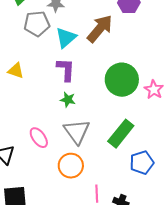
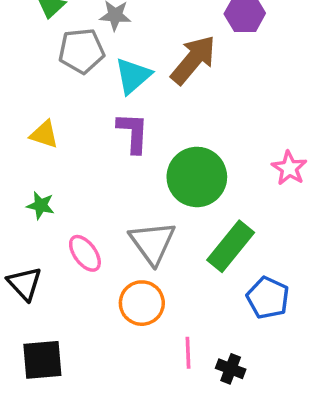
green circle: (122, 80) -> (197, 177), moved
green star: (68, 100) -> (41, 205), moved
blue pentagon: (142, 163) -> (268, 298), turned -30

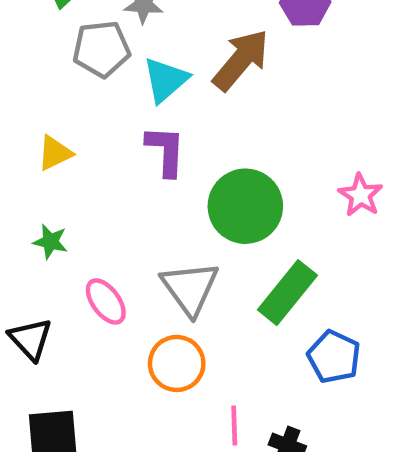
yellow triangle: (44, 134) -> (55, 153), turned -44

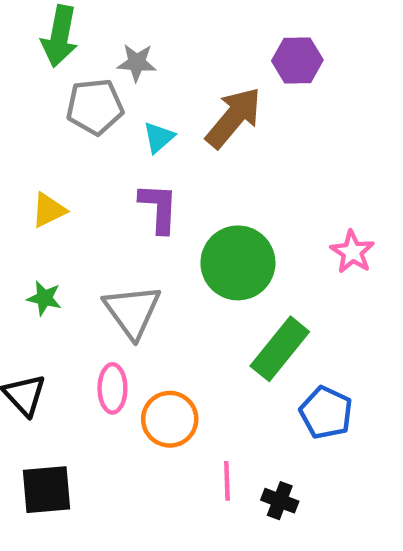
cyan triangle: (166, 80) -> (159, 137), size x0.7
gray triangle: (190, 288) -> (132, 311), moved
pink ellipse: (106, 301) -> (112, 388), moved, turned 36

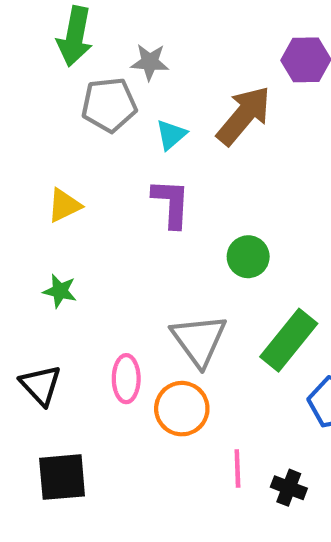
green circle: (238, 263) -> (248, 257), size x0.6
gray triangle: (132, 311) -> (199, 340), moved

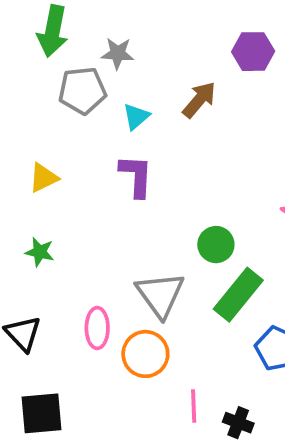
brown arrow: (244, 116) -> (199, 100), size x0.7
green circle: (248, 257) -> (216, 245), moved

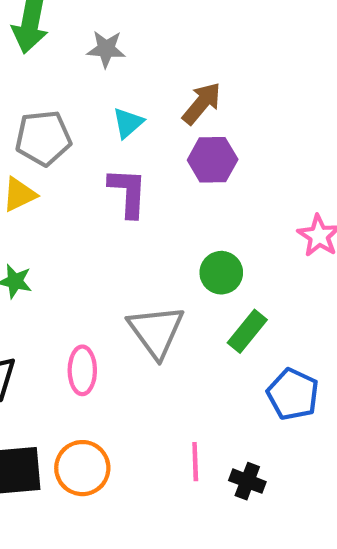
purple hexagon: (253, 52) -> (213, 160), moved
gray pentagon: (82, 91) -> (43, 138), moved
green rectangle: (238, 295) -> (247, 331), size x0.7
orange circle: (145, 354) -> (82, 468), moved

